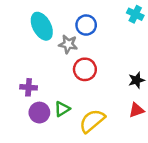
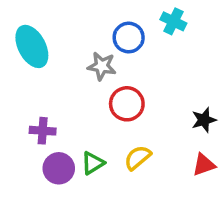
cyan cross: (135, 14) -> (173, 21), moved
cyan ellipse: (42, 26) -> (32, 46), moved
yellow semicircle: (92, 121) -> (138, 158), moved, size x0.7

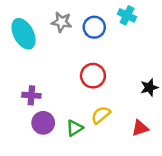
gray star: (102, 66) -> (62, 22), moved
green triangle: (93, 163) -> (75, 128), moved
red triangle: (204, 165) -> (140, 128), moved

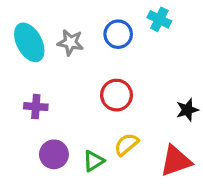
gray star: (62, 22) -> (70, 42), moved
purple cross: (31, 95) -> (36, 107), moved
red triangle: (140, 128) -> (176, 161), size x1.5

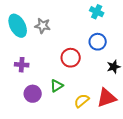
blue circle: (118, 34) -> (98, 42), moved
yellow semicircle: (126, 144) -> (82, 101), moved
green triangle: (93, 161) -> (57, 86), moved

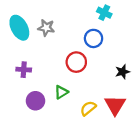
blue circle: (98, 42) -> (93, 38), moved
red triangle: (107, 98) -> (115, 105), turned -40

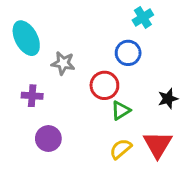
cyan cross: (104, 13) -> (143, 17), turned 32
gray star: (46, 28) -> (63, 63), moved
green triangle: (61, 92) -> (121, 110), moved

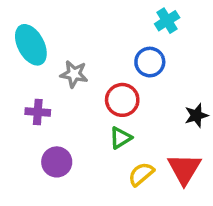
green triangle: (121, 110) -> (120, 138), moved

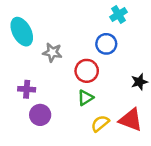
purple cross: (38, 112) -> (27, 89), moved
red triangle: (184, 169) -> (131, 120), turned -40

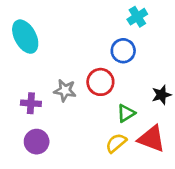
gray star: (52, 52) -> (65, 90), moved
green triangle: (85, 98) -> (126, 113), moved
purple circle: (40, 115) -> (37, 142), moved

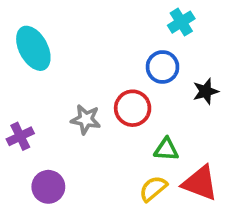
black star: (161, 95) -> (206, 91), moved
purple cross: (31, 103) -> (20, 136), moved, turned -30
green triangle: (126, 113) -> (166, 149), turned 36

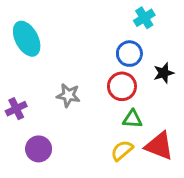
red circle: (133, 108) -> (122, 86), moved

